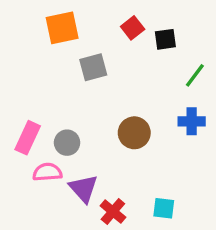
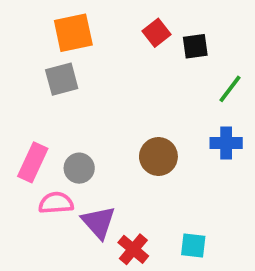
gray square: (93, 67) -> (62, 79), moved

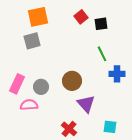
green line: (230, 89) -> (102, 54), moved, turned -63
brown circle: (158, 157) -> (72, 81), moved
purple triangle: (98, 222) -> (86, 104), moved
cyan square: (193, 245) -> (110, 127), moved

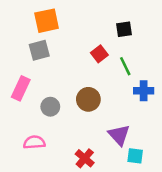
red square: (81, 17) -> (99, 54), moved
pink rectangle: (17, 84) -> (21, 88), moved
purple triangle: (86, 104) -> (119, 135), moved
pink semicircle: (29, 105) -> (34, 142), moved

